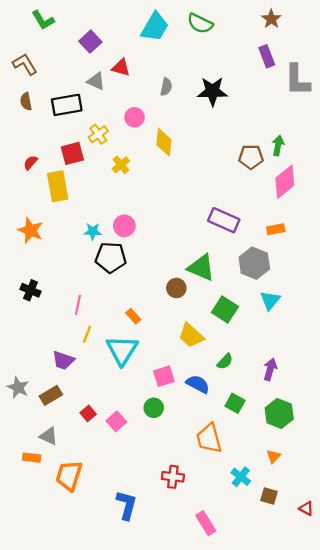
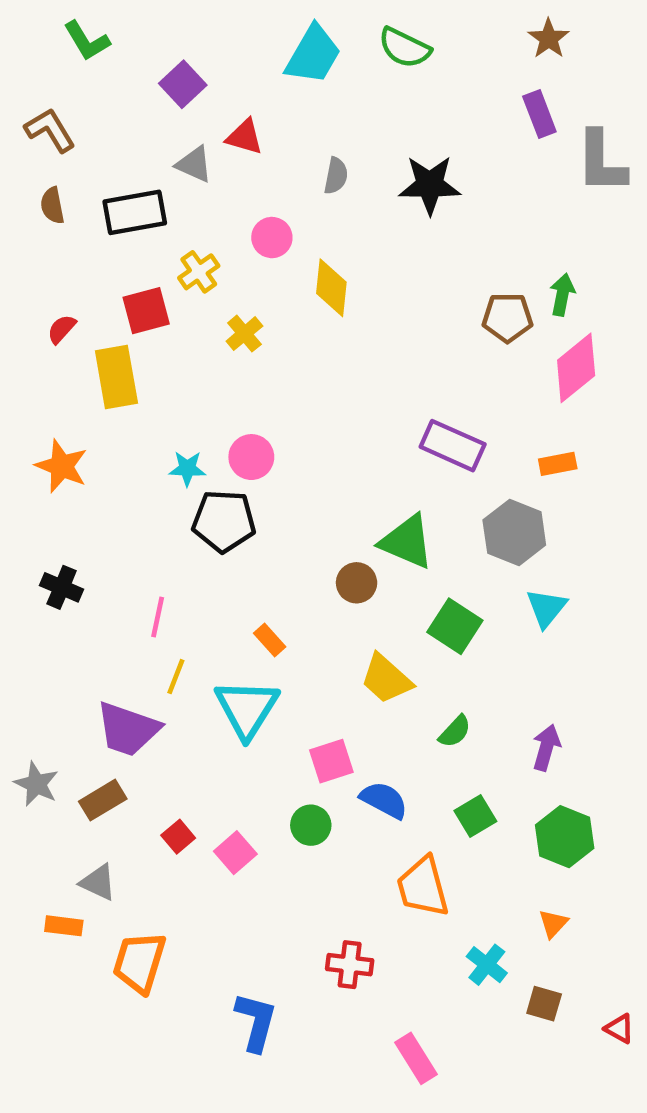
purple trapezoid: (63, 360) -> (128, 729), size x1.4
blue semicircle: (198, 384) -> (384, 800), moved
green square: (235, 403) -> (475, 816), turned 30

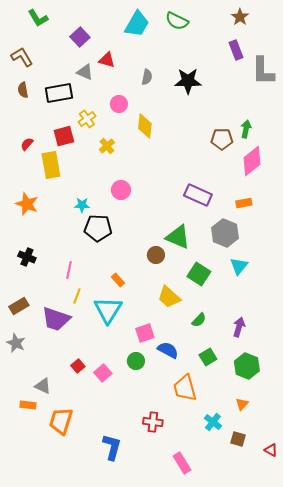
pink circle: (251, 457) -> (121, 190), moved
brown rectangle: (103, 800) -> (19, 306), moved

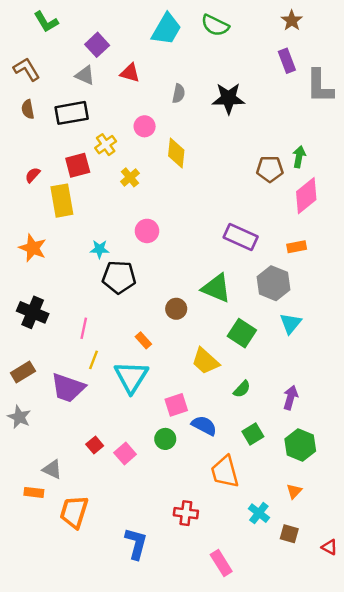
gray triangle: (85, 72) -> (85, 75), moved
brown circle: (156, 255) -> (176, 309), moved
black cross: (27, 257) -> (33, 312), size x1.4

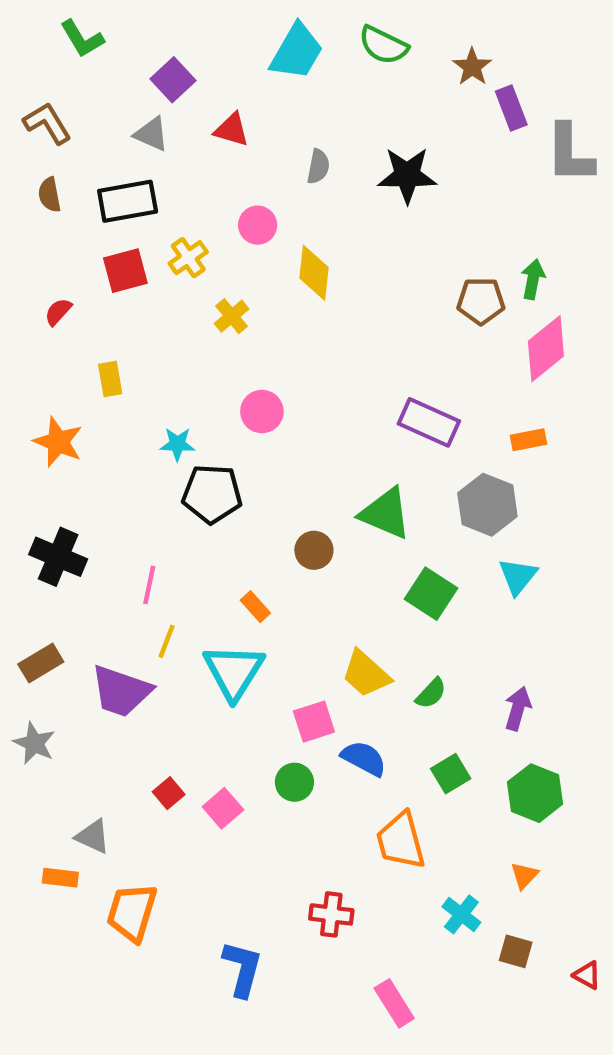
brown star: (292, 21) -> (472, 67), moved
red square: (78, 165) -> (125, 271), moved
yellow rectangle: (62, 201) -> (110, 379), moved, size x0.6
yellow trapezoid: (205, 361) -> (366, 674), moved

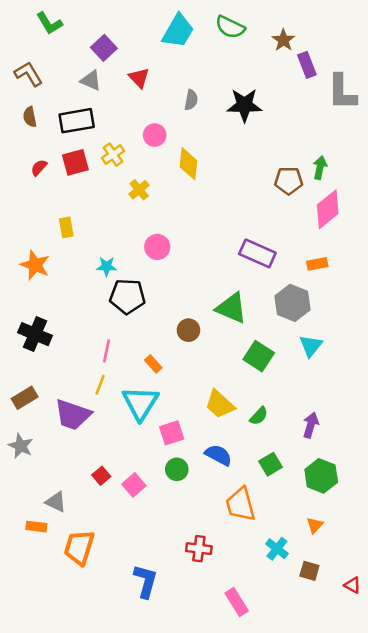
red triangle: (232, 130) -> (139, 78), turned 30
red semicircle: (58, 312) -> (39, 168), moved
pink line: (149, 585) -> (107, 351), moved
pink square: (314, 722) -> (172, 433), moved

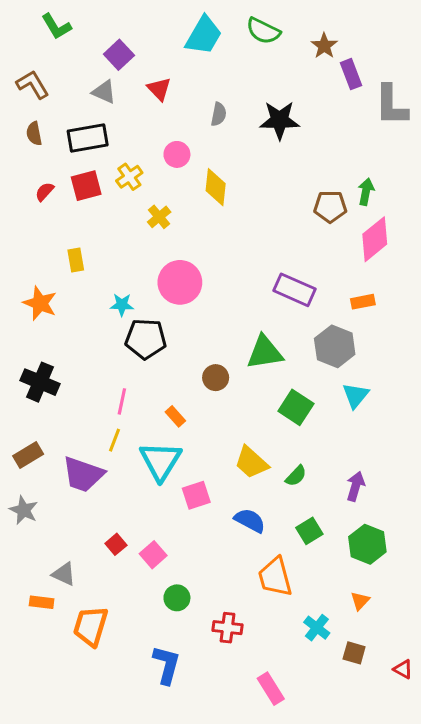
pink circle: (157, 247) -> (180, 282), size x1.5
green triangle: (231, 308) -> (265, 352), turned -32
green circle: (177, 469) -> (177, 598), moved

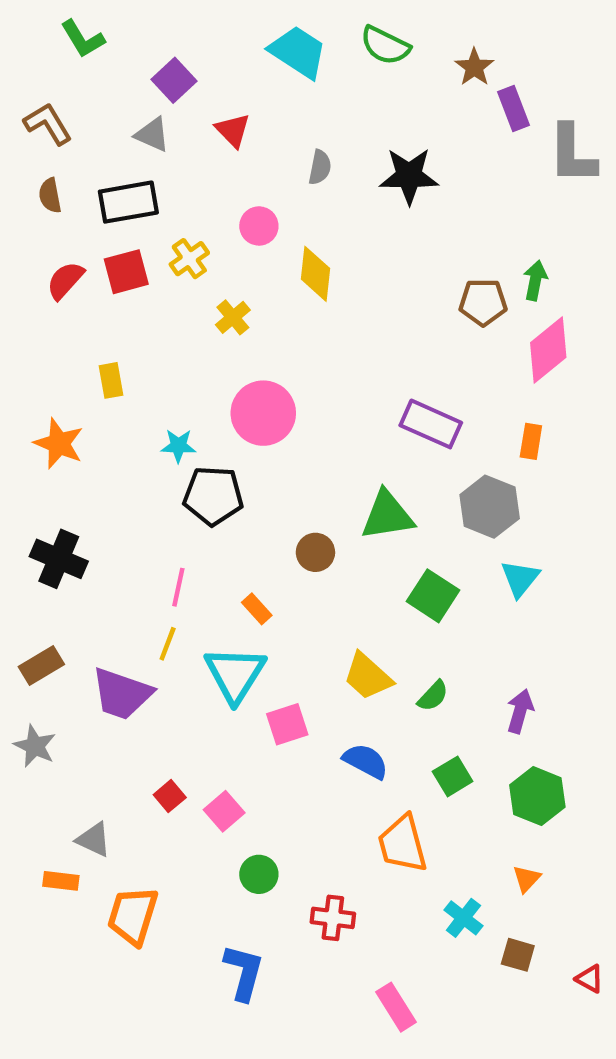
cyan trapezoid: (204, 35) -> (298, 52), turned -87
red semicircle: (44, 192) -> (65, 280), size x1.4
orange rectangle: (363, 302) -> (531, 441), turned -70

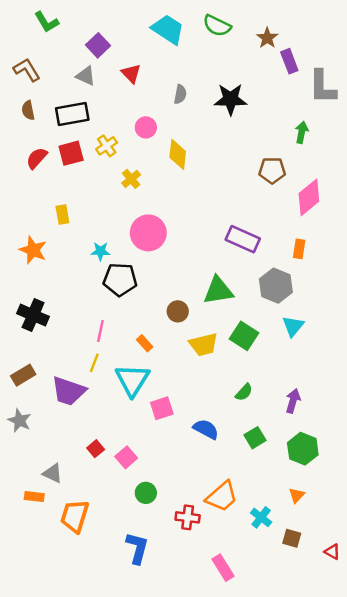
green arrow: (535, 280) -> (302, 132), moved
yellow trapezoid: (368, 676) -> (203, 344), moved, turned -56
orange trapezoid: (403, 844) -> (222, 497), moved, turned -116

